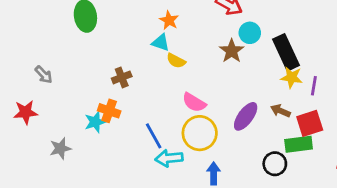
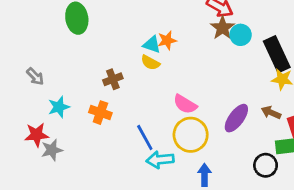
orange star: (169, 20) -> (167, 40), moved, turned 30
brown star: (232, 51) -> (223, 28), moved
yellow semicircle: (176, 61) -> (150, 63), moved
red star: (26, 112) -> (37, 135), moved
cyan star: (95, 122) -> (59, 107), moved

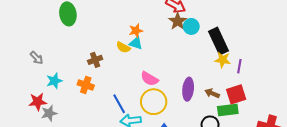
cyan triangle: (152, 45) -> (136, 43), moved
brown arrow: (271, 113) -> (212, 93), moved
purple ellipse: (236, 118) -> (188, 89), turned -30

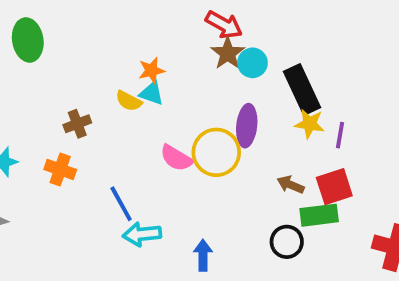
purple ellipse: (188, 89) -> (247, 126), moved
yellow circle: (154, 102) -> (216, 152), moved

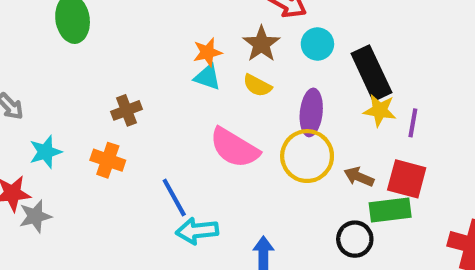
brown star: (228, 53) -> (261, 44), moved
yellow semicircle: (129, 101) -> (257, 85), moved
yellow circle: (216, 152) -> (307, 156), moved
pink semicircle: (176, 158) -> (234, 148), size x1.4
red square: (334, 187) -> (407, 179), turned 33

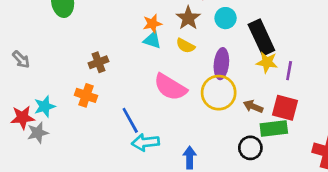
cyan star: (46, 152) -> (45, 106), moved

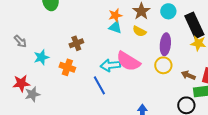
yellow circle: (219, 93) -> (163, 65), size x0.7
cyan star: (45, 106) -> (41, 57), moved
cyan arrow: (145, 142) -> (110, 65), moved

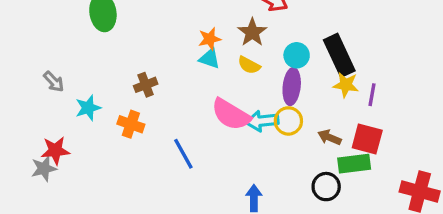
cyan circle: (168, 11) -> (297, 55), moved
cyan arrow: (110, 65) -> (262, 121), moved
gray star: (32, 94) -> (44, 169), moved

